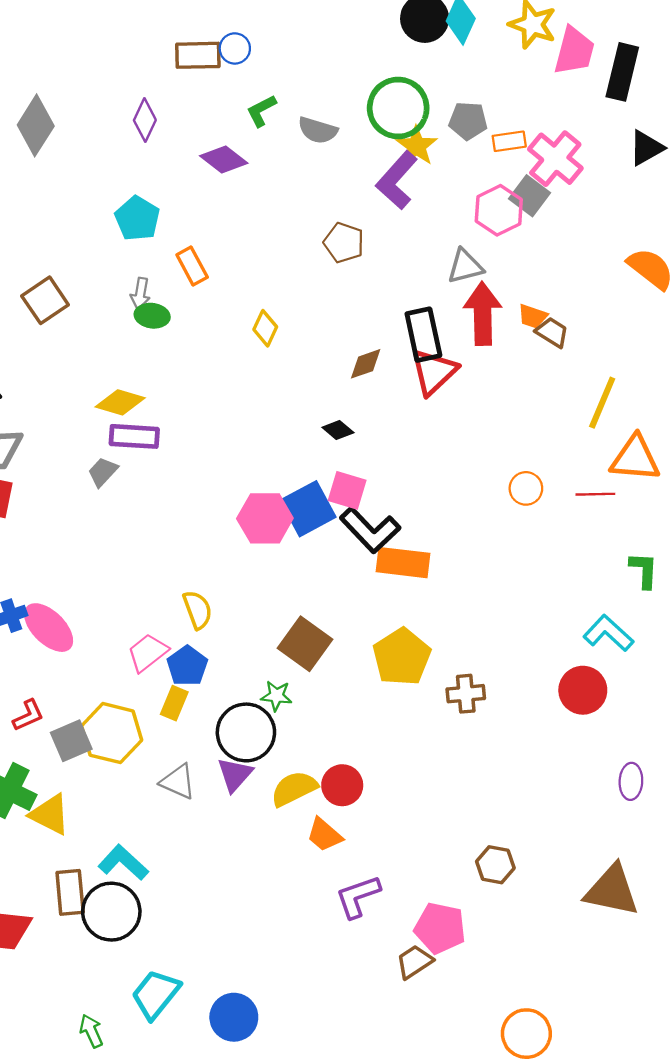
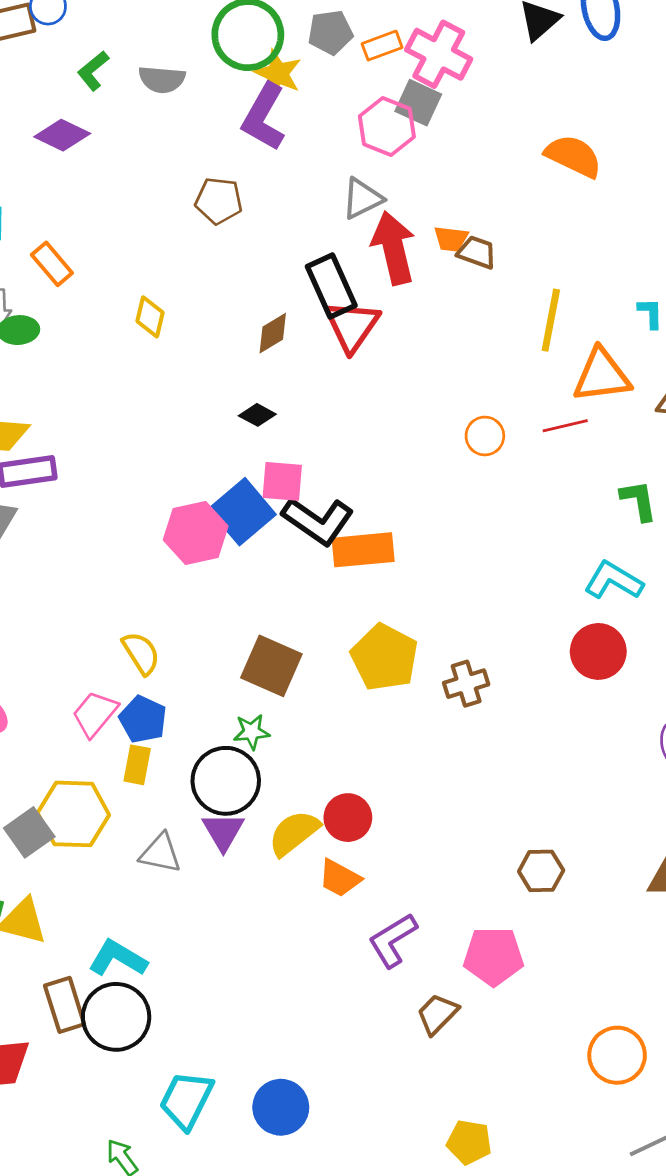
brown trapezoid: (414, 962) -> (437, 1014), moved

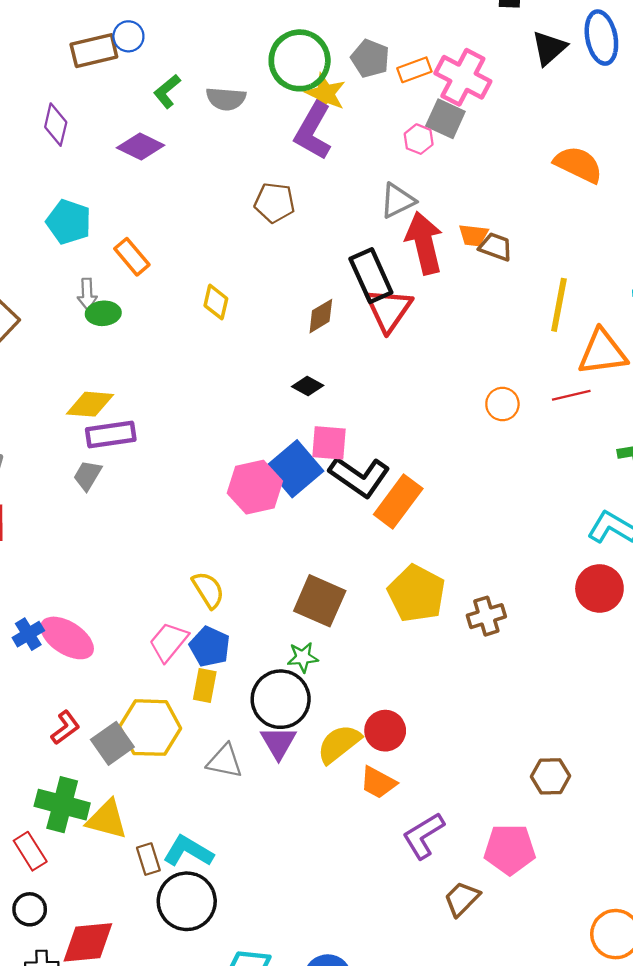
gray pentagon: (330, 32) -> (370, 58), turned 30
pink hexagon: (387, 126) -> (419, 139), size x0.6
orange rectangle: (363, 550) -> (398, 501), turned -48
brown rectangle: (65, 1005) -> (148, 859), moved, size x0.7

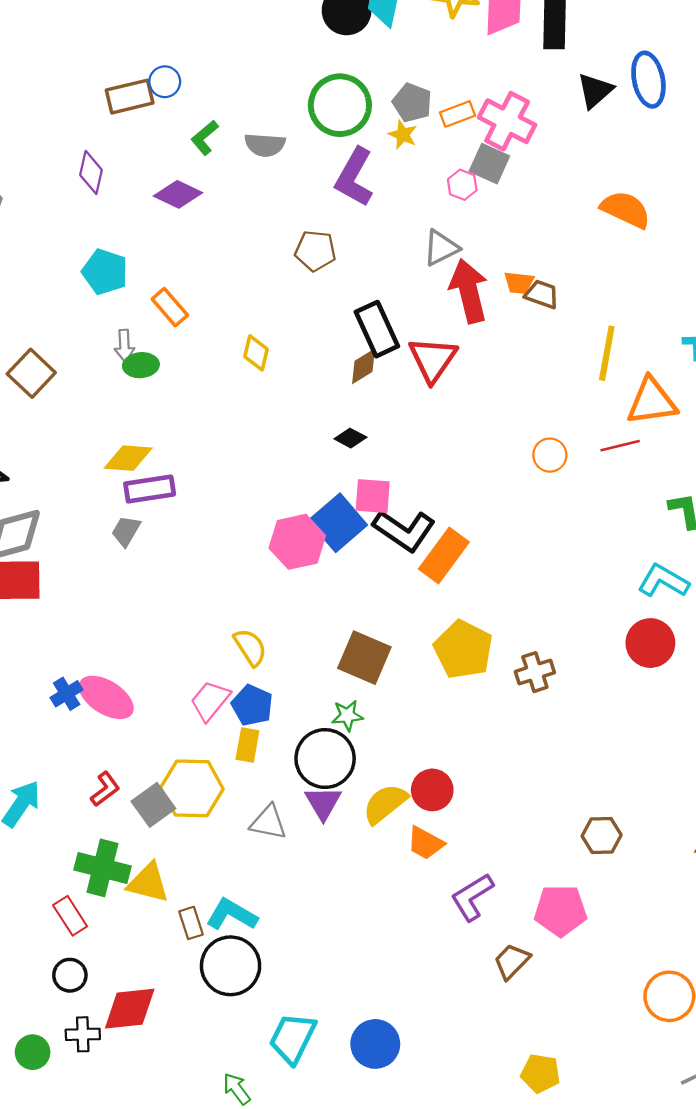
yellow star: (325, 94) -> (403, 135), moved, size x0.7
black rectangle: (371, 276) -> (377, 329), moved

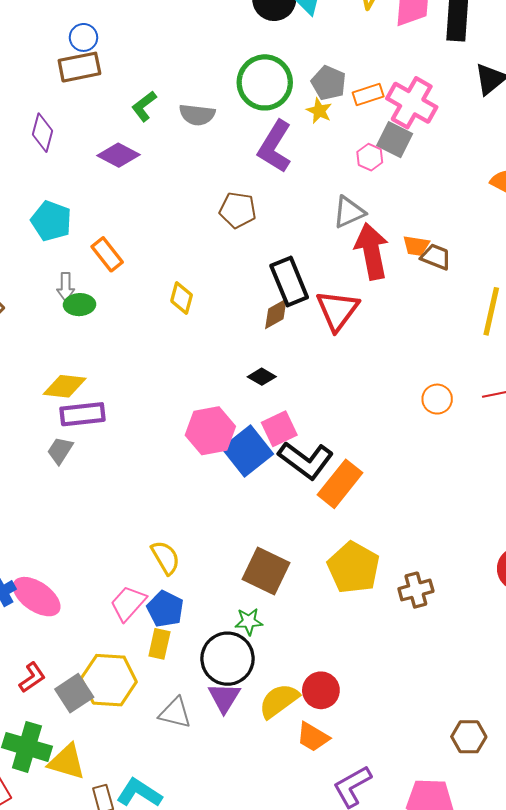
blue circle: (165, 82) -> (83, 37), moved
pink square: (373, 496) -> (279, 429), turned -32
pink hexagon: (297, 542) -> (210, 431), moved

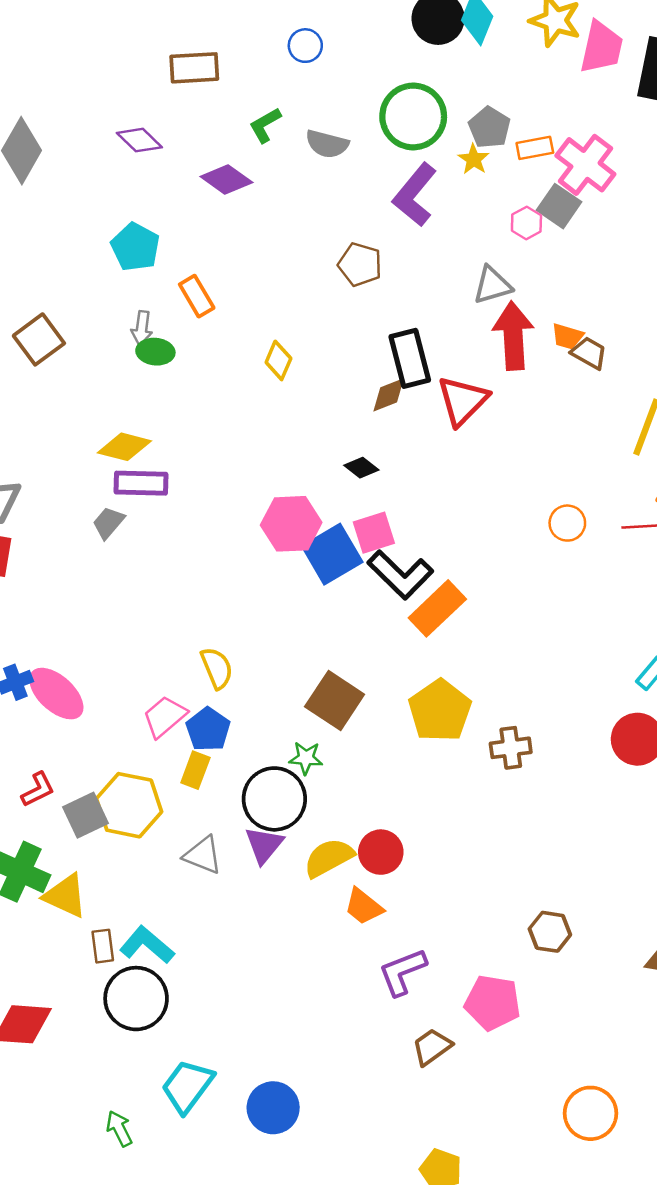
blue circle: (83, 37) -> (305, 46), moved
purple diamond: (43, 133) -> (139, 140), turned -69

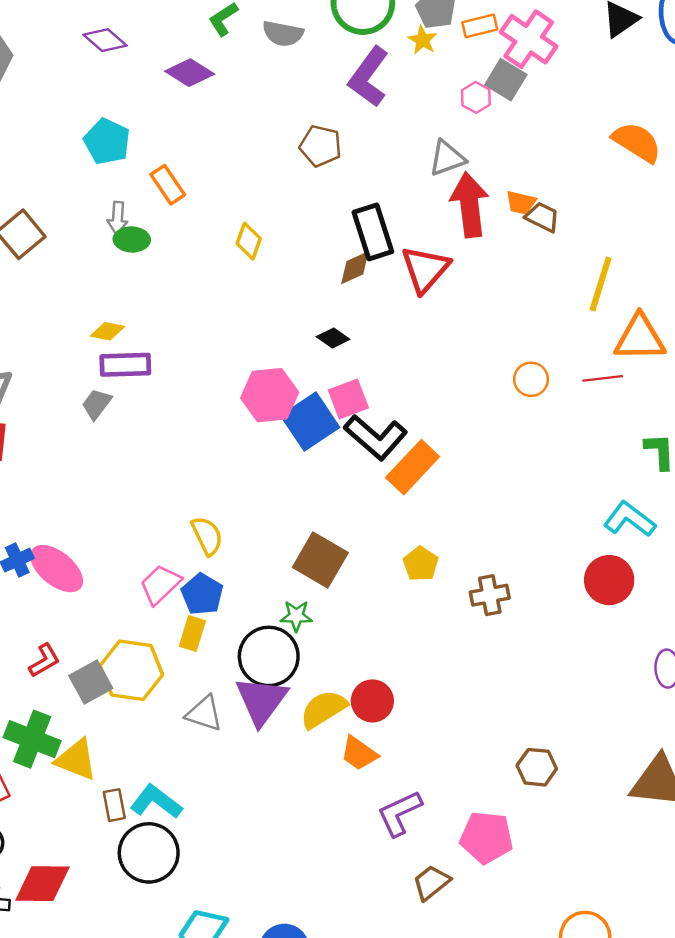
yellow diamond: (124, 447) -> (108, 331), size x0.7
yellow pentagon: (440, 711) -> (421, 564), size x0.6
purple triangle: (264, 845) -> (261, 701), size x1.4

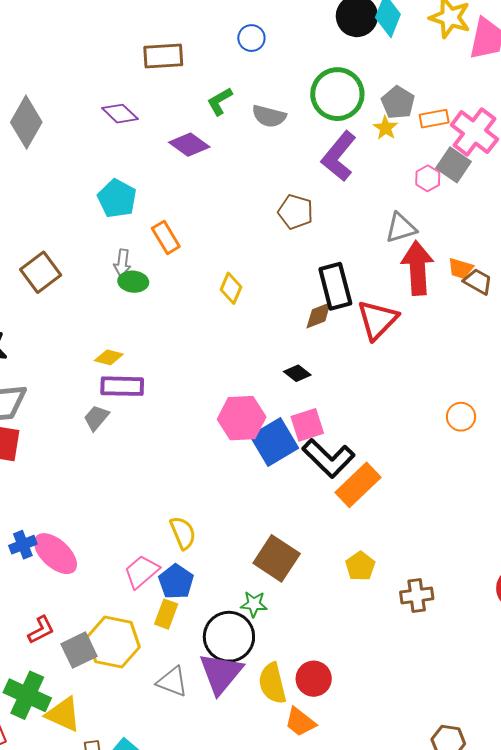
yellow semicircle: (323, 709) -> (272, 683), turned -75

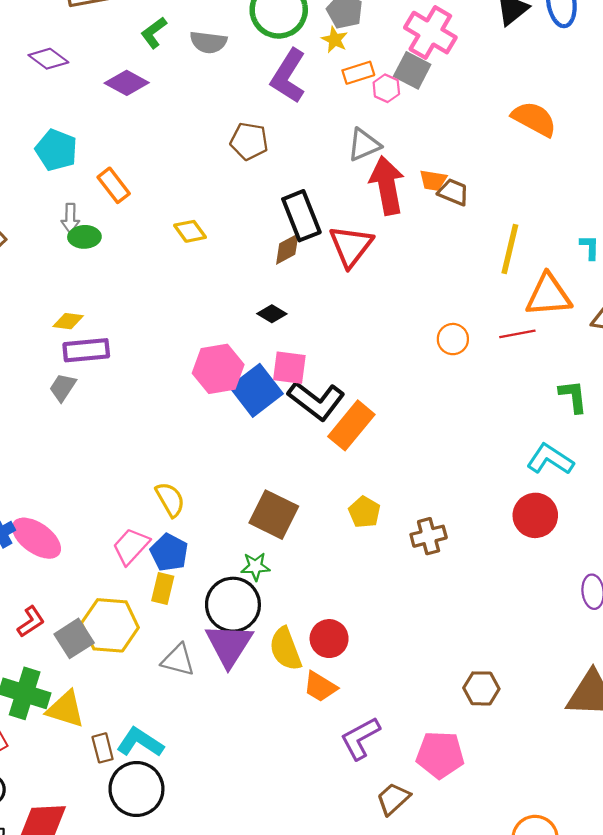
orange rectangle: (434, 119) -> (358, 73), moved
yellow diamond: (231, 288) -> (190, 231), turned -52
pink square: (307, 425) -> (289, 368), turned 32

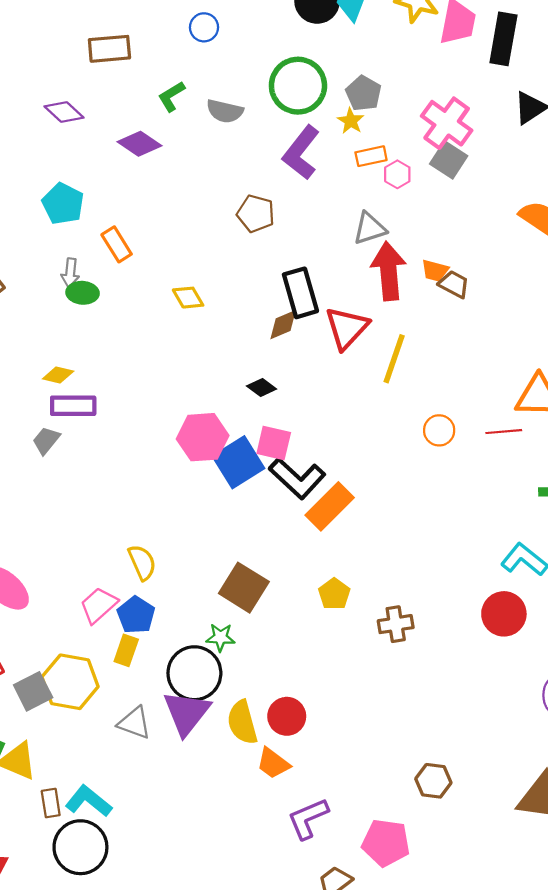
gray square: (412, 70) -> (449, 160), moved
yellow line: (510, 249) -> (394, 359), moved

